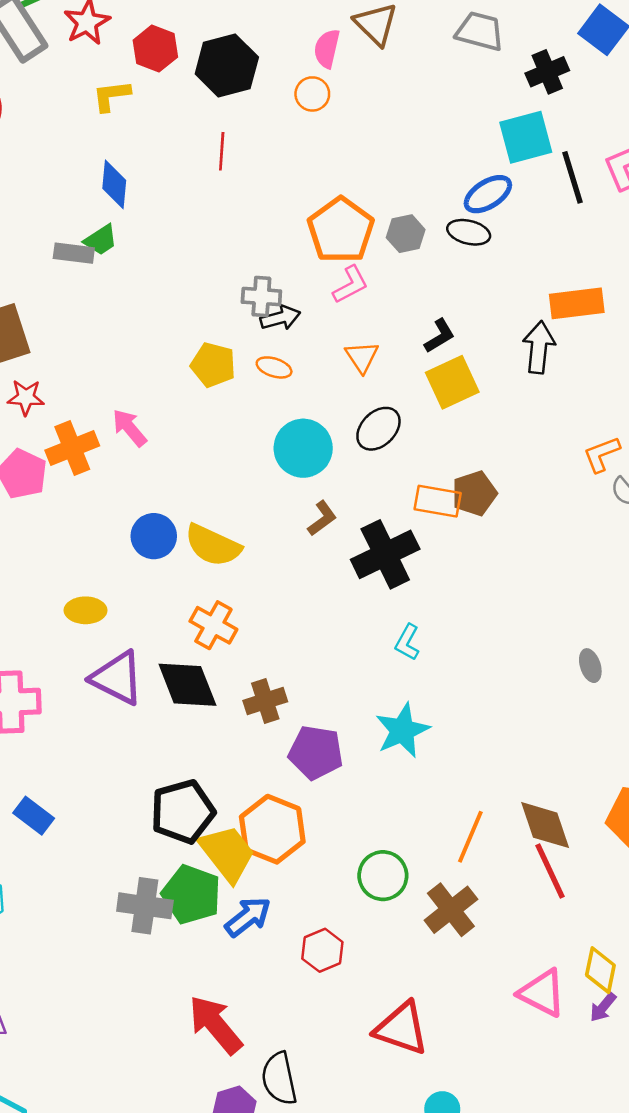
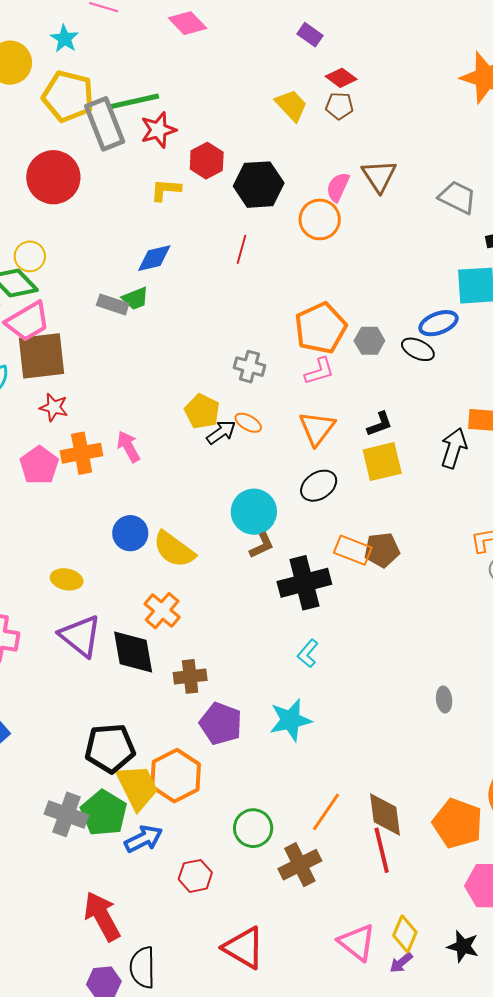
orange circle: (312, 94) -> (320, 219), size x1.5
blue diamond: (114, 184) -> (154, 258), turned 60
black arrow: (280, 318) -> (221, 432), moved, turned -32
orange triangle: (362, 357) -> (317, 428), size x1.4
cyan circle: (303, 448) -> (254, 512), moved

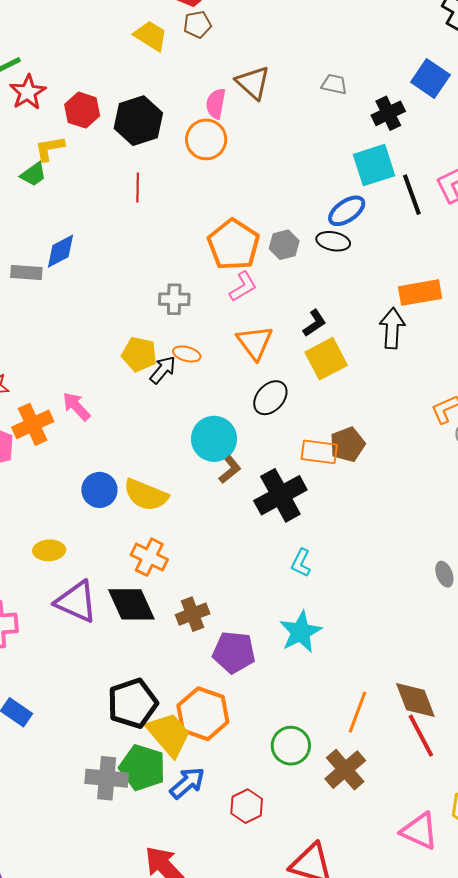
gray trapezoid: (457, 197) -> (334, 84), size x0.7
blue diamond: (154, 258) -> (60, 251), moved
green trapezoid: (135, 299) -> (33, 174), moved

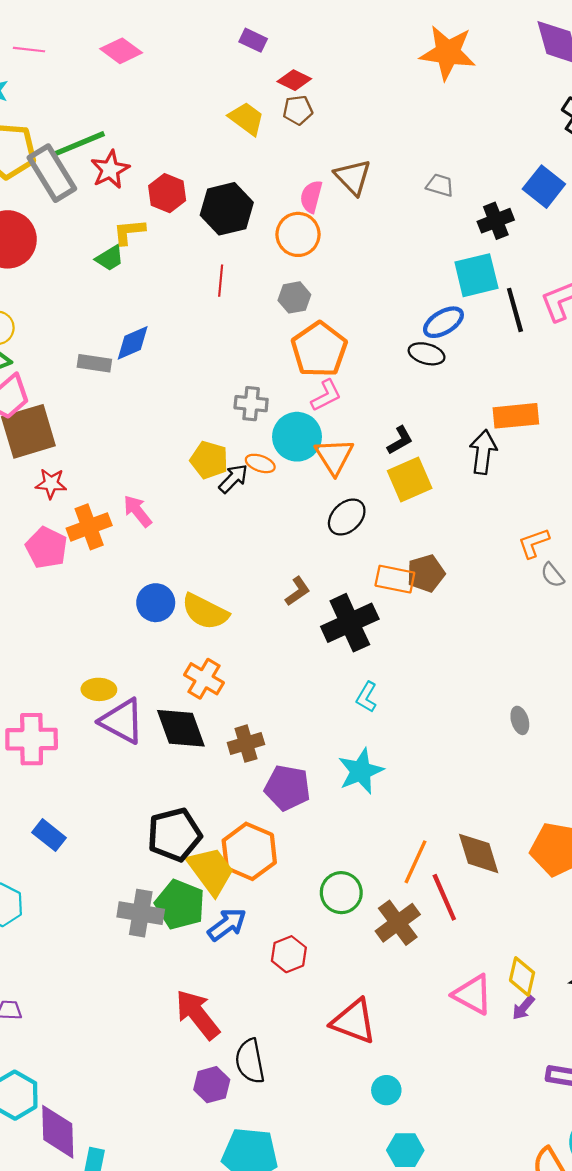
gray hexagon: (284, 245) -> (294, 297), moved
cyan circle: (214, 439) -> (297, 437), moved
yellow ellipse: (49, 550) -> (99, 689), moved
red line: (421, 736) -> (444, 897), moved

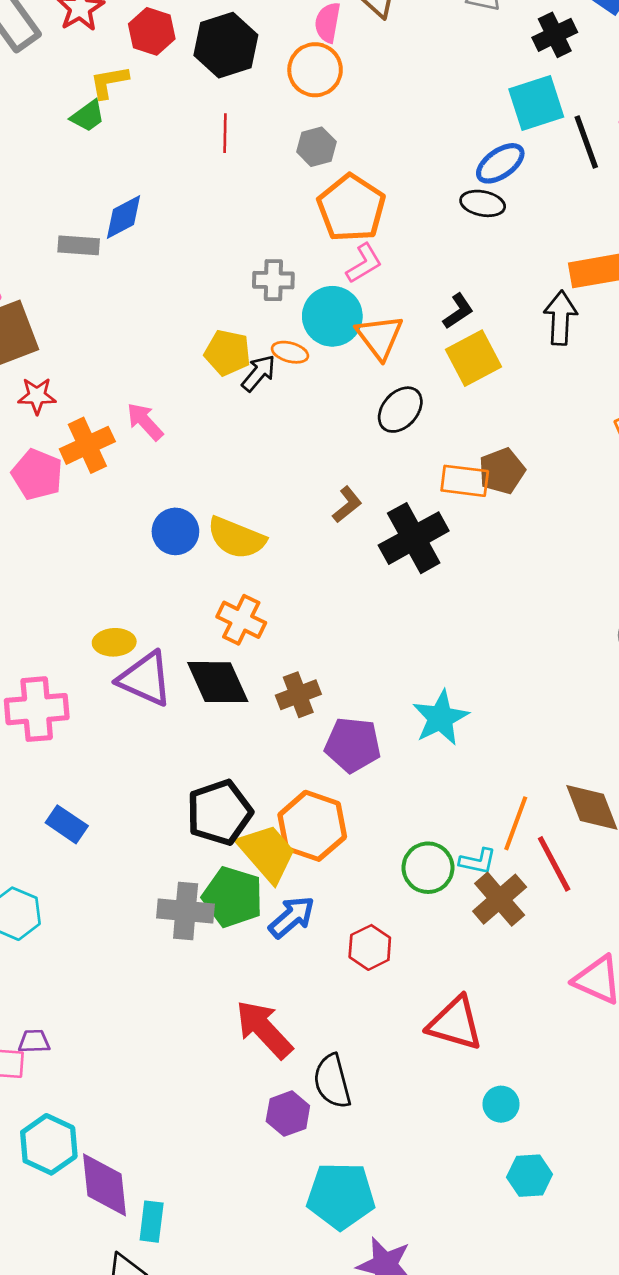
cyan L-shape: (367, 697) -> (478, 861), moved, turned -104

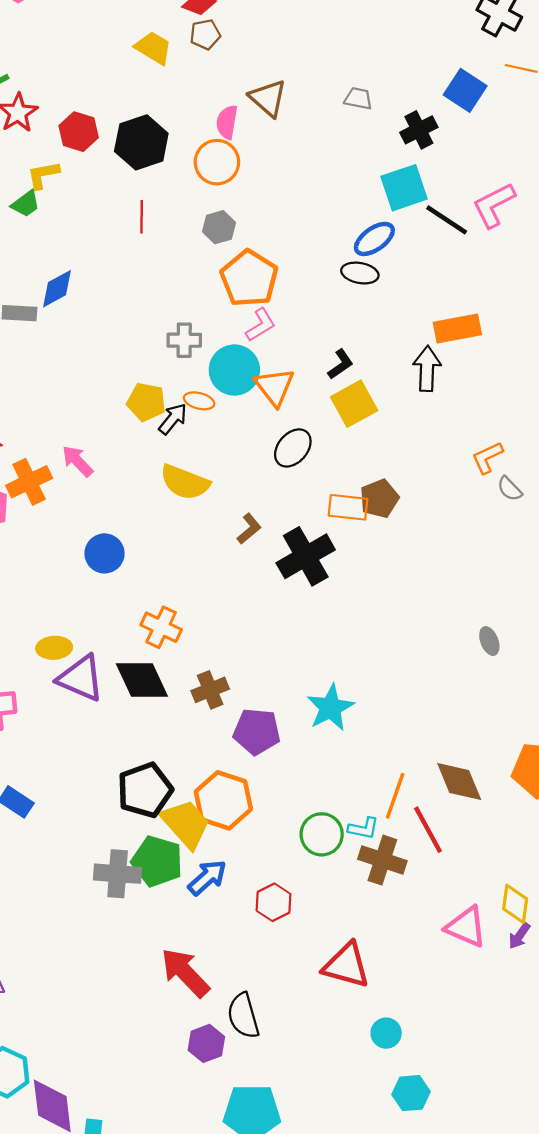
black line: (586, 142) -> (447, 220), turned -36
yellow semicircle: (236, 538) -> (185, 482), moved
brown cross: (500, 899) -> (382, 860), turned -30

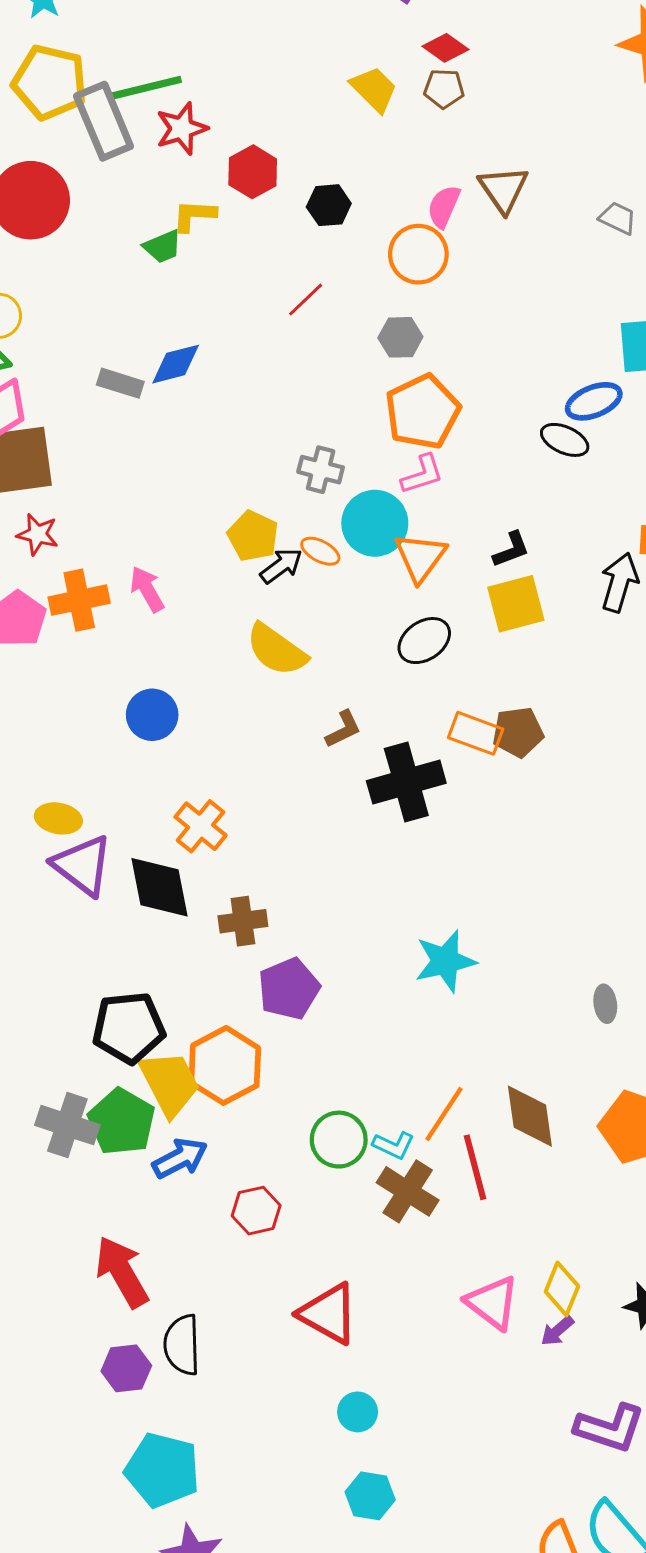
black hexagon: (141, 142) -> (329, 205), size x0.6
red line: (142, 217) -> (306, 300), turned 32
gray ellipse: (489, 641) -> (605, 1004), moved
cyan star: (330, 708) -> (445, 961), moved
purple pentagon: (257, 732) -> (289, 989), turned 30

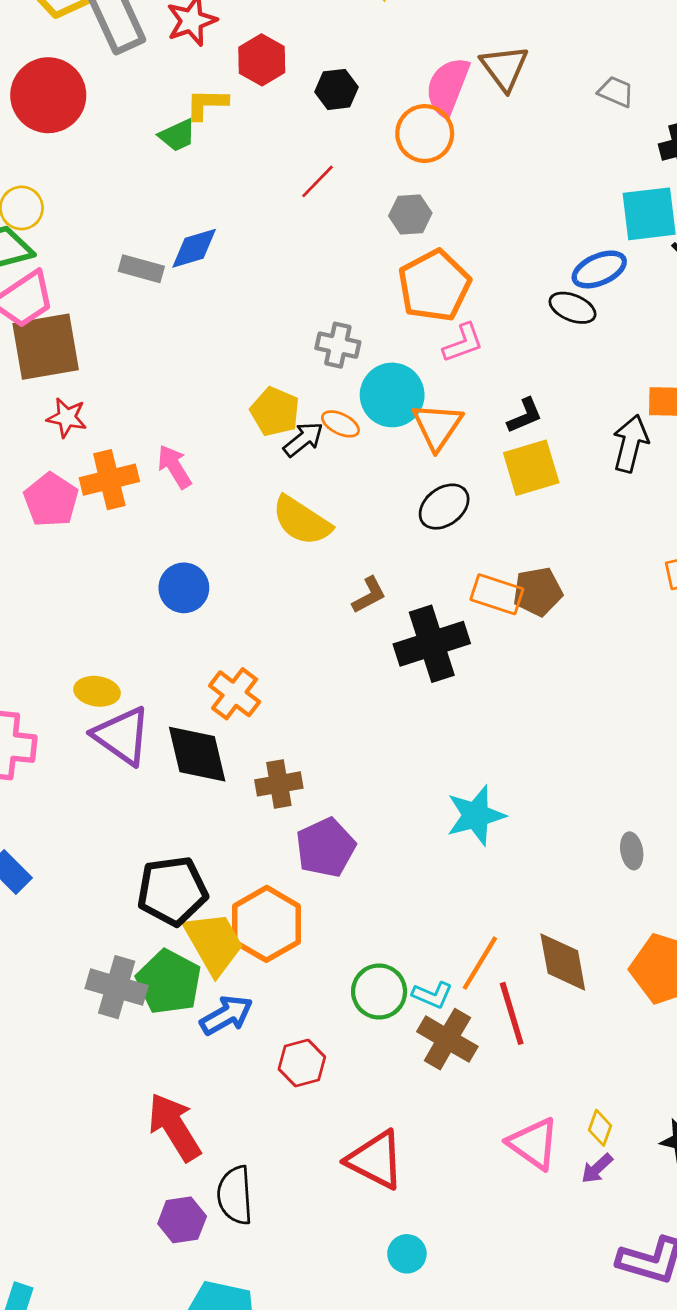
pink semicircle: (444, 207) -> (448, 87), size x1.4
pink L-shape: (422, 474) -> (463, 343), moved
yellow diamond: (562, 1289) -> (600, 1128), size x0.7

